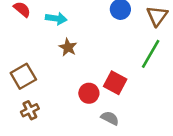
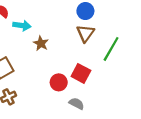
brown triangle: (157, 16) -> (85, 33), moved
cyan arrow: (56, 18) -> (22, 26), moved

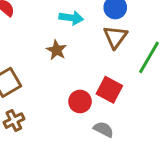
cyan arrow: (22, 26) -> (71, 18), moved

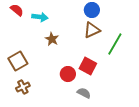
cyan arrow: (71, 18) -> (40, 17), moved
brown triangle: (115, 37) -> (92, 30), turned 30

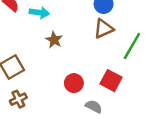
red square: (88, 66) -> (111, 81), moved

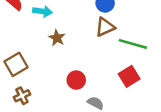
green line: (132, 46) -> (133, 44), turned 76
red square: (111, 81) -> (129, 76), moved, turned 30

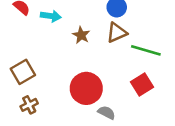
brown star: (57, 38) -> (81, 35), moved
red circle: (76, 80) -> (86, 88), size x1.6

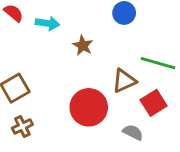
brown triangle: (117, 33) -> (124, 81), moved
gray semicircle: (107, 112) -> (133, 132), moved

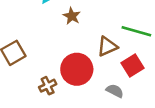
brown cross: (22, 126) -> (48, 86), moved

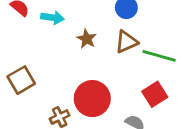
brown triangle: (107, 46) -> (126, 42), moved

